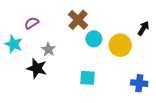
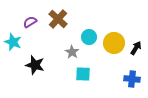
brown cross: (78, 20) -> (58, 19), moved
black arrow: (143, 28) -> (136, 48), moved
gray star: (48, 49) -> (72, 52), moved

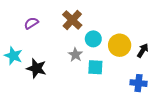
brown cross: (58, 19) -> (72, 20), moved
cyan star: (13, 42) -> (13, 56), moved
cyan square: (83, 74) -> (95, 67), moved

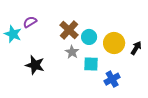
brown cross: (72, 20) -> (69, 30), moved
cyan star: (13, 56) -> (13, 34), moved
blue cross: (138, 83) -> (112, 79), moved, turned -35

